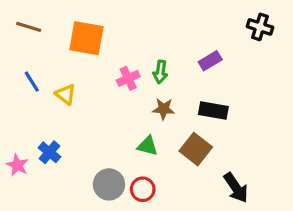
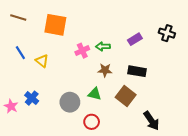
black cross: (260, 27) -> (167, 33), moved
green arrow: (160, 72) -> (103, 46), turned 80
gray circle: (109, 184) -> (70, 102), moved

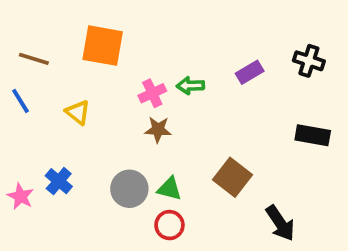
brown line: (18, 18) -> (34, 59), moved
blue line: (20, 53) -> (21, 101), moved
brown star: (105, 70) -> (158, 130), moved
black rectangle: (137, 71) -> (313, 135), moved
green triangle: (95, 94) -> (169, 189), moved

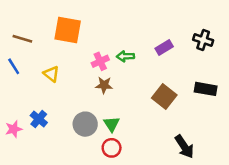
brown square: (233, 177) -> (164, 96), moved
green triangle: (169, 189) -> (112, 124), turned 42
pink star: (21, 196) -> (14, 129), turned 30

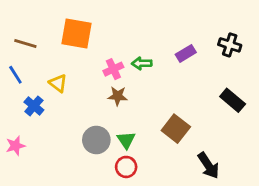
black rectangle: (206, 89) -> (233, 100), turned 30
brown square: (164, 96) -> (176, 129), moved
blue cross: (39, 119) -> (34, 106), moved

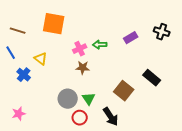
black rectangle: (233, 100) -> (152, 78), moved
pink star: (15, 146) -> (19, 114), moved
black arrow: (208, 166) -> (111, 117), moved
red circle: (126, 167) -> (80, 118), moved

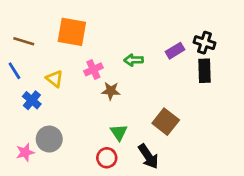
black cross: (162, 32) -> (205, 43), moved
pink cross: (80, 49) -> (93, 69), moved
black rectangle: (152, 78) -> (205, 71), moved, turned 48
gray circle: (68, 99) -> (49, 139), moved

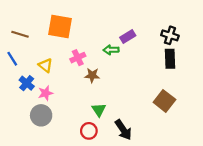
purple rectangle: (175, 51) -> (128, 36), moved
brown square: (166, 122) -> (164, 101), moved
pink star: (25, 152) -> (46, 93), moved

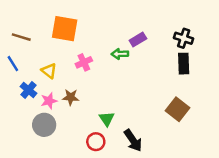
brown star: (92, 75) -> (71, 97), moved

